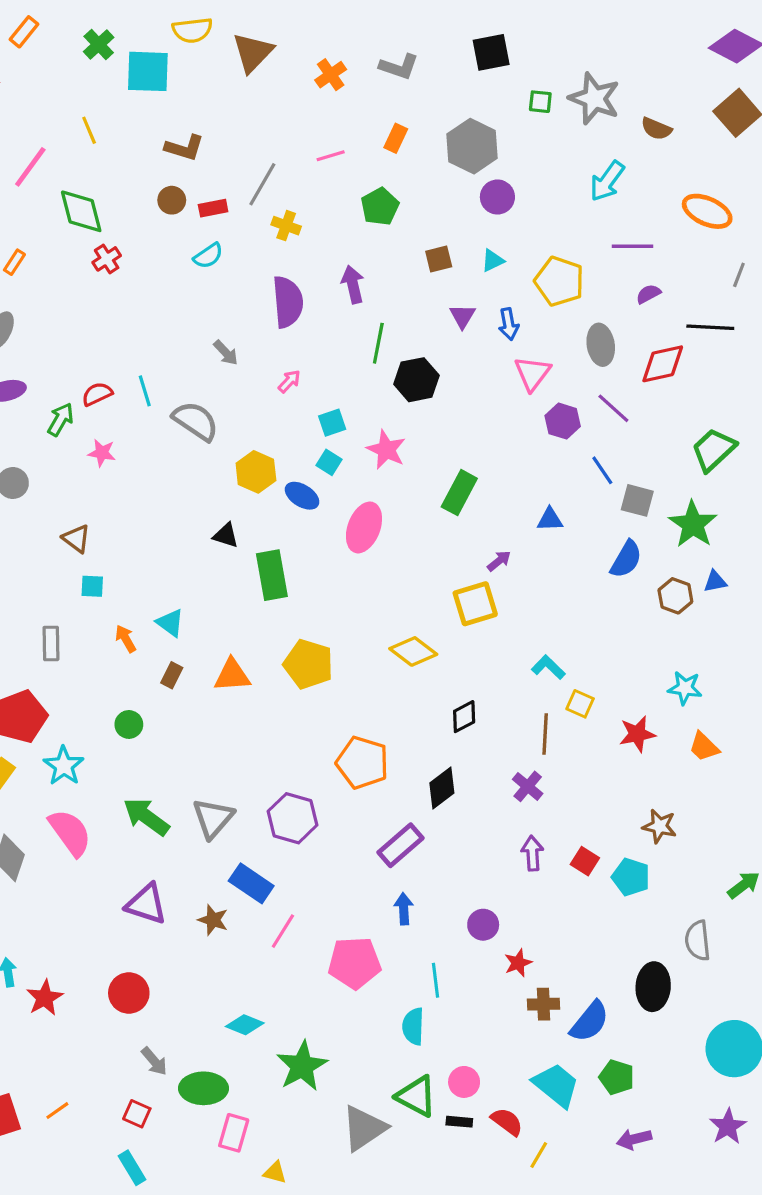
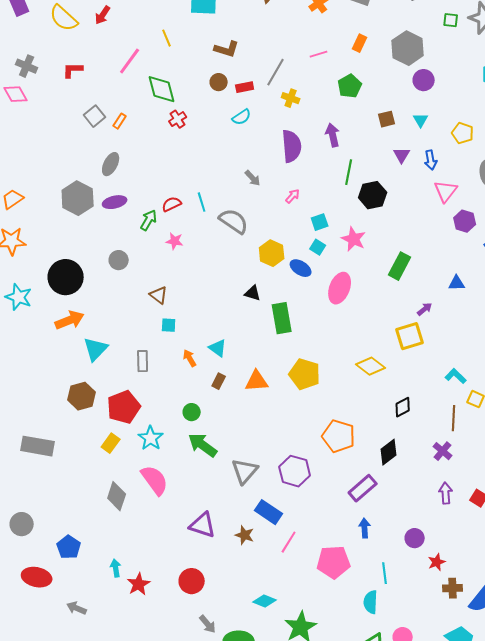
cyan triangle: (493, 261) -> (421, 120), turned -35
yellow pentagon: (559, 281) -> (463, 133), size x0.7
green arrow: (146, 817) -> (203, 445), moved

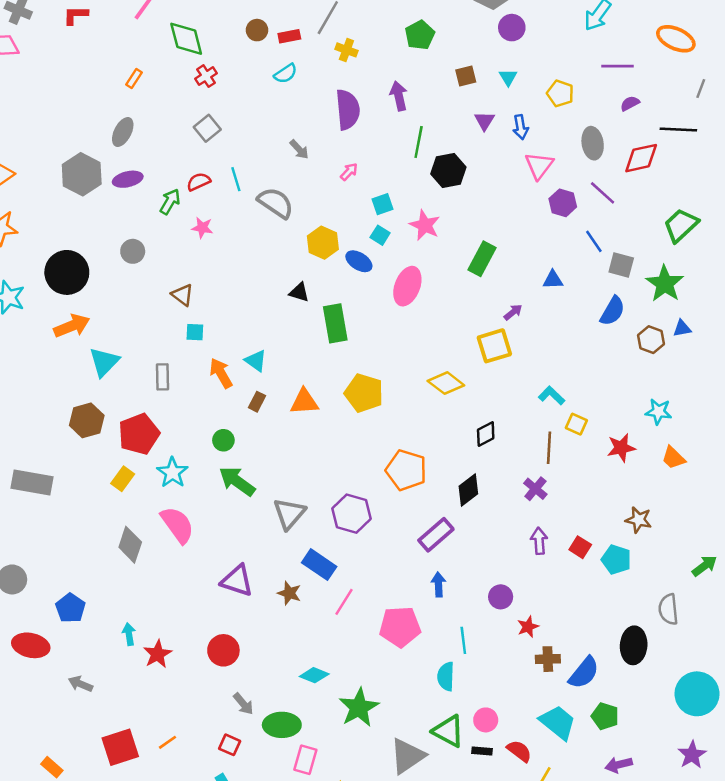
gray square: (95, 116) -> (207, 128), moved
orange arrow: (190, 358) -> (221, 373), size x1.4

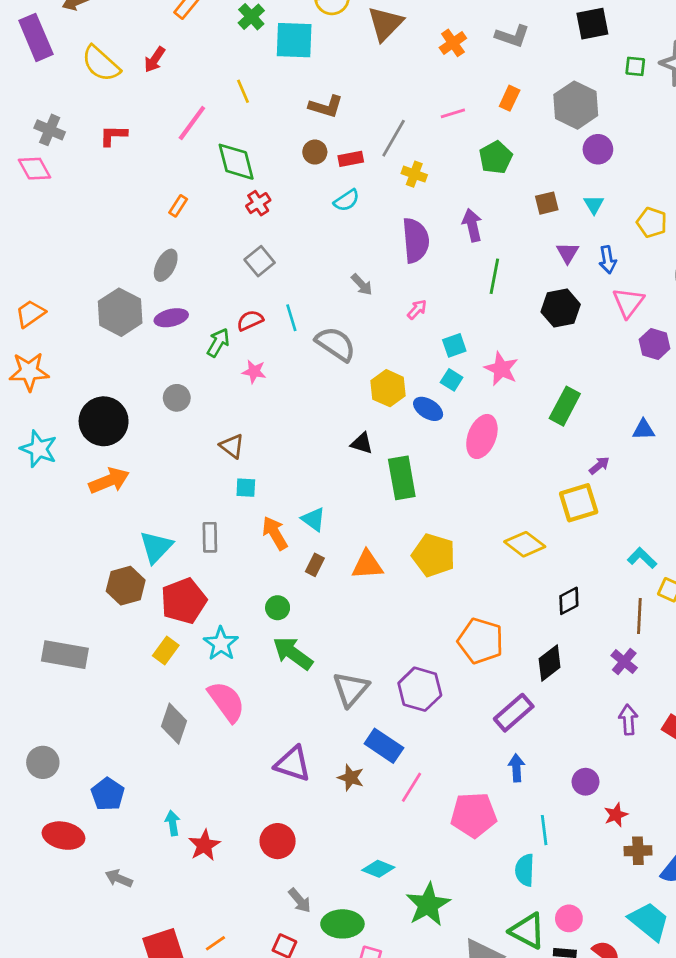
black hexagon: (448, 171) -> (561, 308), moved
cyan triangle: (104, 362) -> (156, 547), moved

